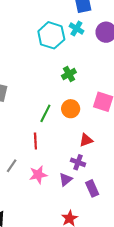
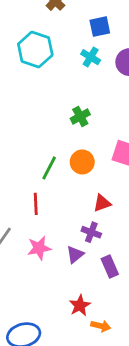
cyan hexagon: (51, 35) -> (35, 49), moved

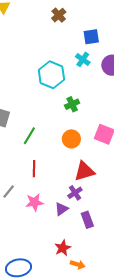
cyan hexagon: (35, 49) -> (51, 75), moved
green line: (49, 168) -> (29, 136), moved
red triangle: (102, 203) -> (84, 171), size x1.5
purple cross: (91, 232) -> (75, 193), turned 32

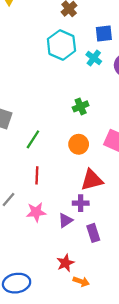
cyan hexagon: (51, 75) -> (61, 45), moved
purple cross: (75, 193) -> (81, 203), turned 32

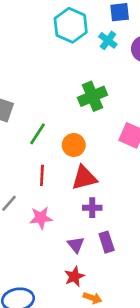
green cross: (81, 106) -> (93, 96), size x1.5
orange circle: (79, 144) -> (74, 145), moved
red triangle: (92, 180) -> (84, 178), moved
purple triangle: (65, 220) -> (76, 245), moved, turned -35

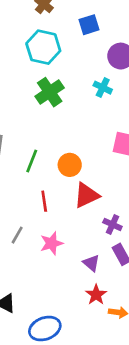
cyan cross: (108, 40) -> (103, 88), moved
green cross: (93, 96) -> (50, 92), moved
purple cross: (92, 208) -> (112, 225), moved, turned 36

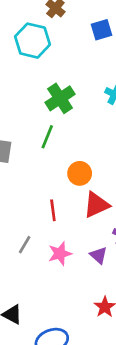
cyan hexagon: (43, 47) -> (32, 41), moved
green line: (32, 161) -> (47, 137), moved
purple triangle: (91, 263) -> (99, 255), moved

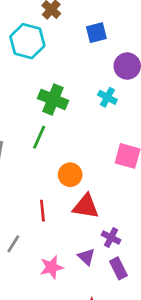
green cross: (60, 98) -> (53, 99), turned -36
red triangle: (96, 205) -> (86, 206), turned 32
pink star: (60, 254) -> (52, 267), moved

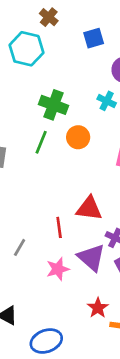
orange circle: (70, 175) -> (78, 137), moved
red line: (42, 211) -> (59, 227), moved
purple triangle: (86, 257) -> (91, 258), size x1.6

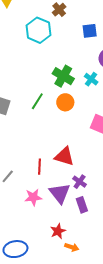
green cross: (53, 105) -> (63, 76), moved

